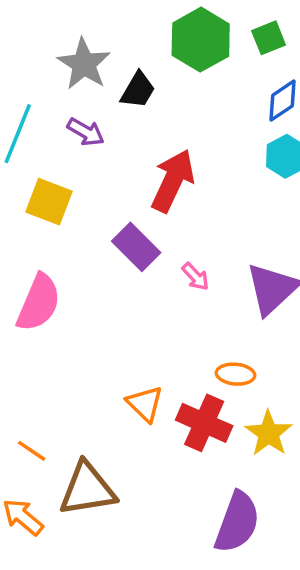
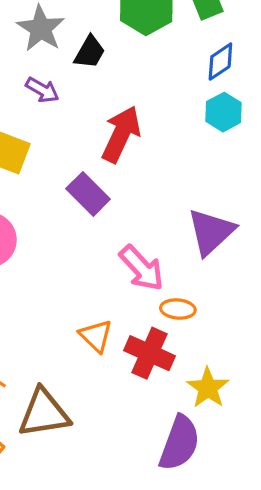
pink arrow: (195, 277) -> (142, 268), moved, size x1.8
yellow star: (269, 433) -> (208, 388), moved

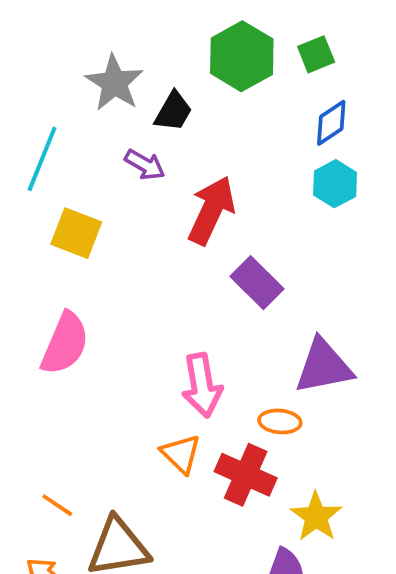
purple arrow: (42, 90) -> (145, 165), moved
purple rectangle: (88, 194) -> (257, 283), moved
purple triangle: (211, 232) -> (324, 366), moved, turned 32
pink arrow: (142, 268) -> (202, 385), moved, turned 33

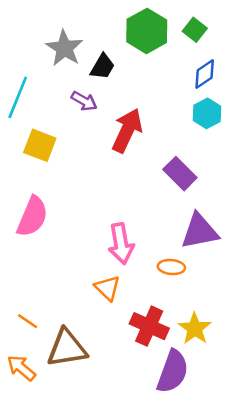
green square: (316, 54) -> (195, 30), turned -30
purple rectangle: (257, 283) -> (180, 174), moved
red cross: (246, 475) -> (149, 326), moved

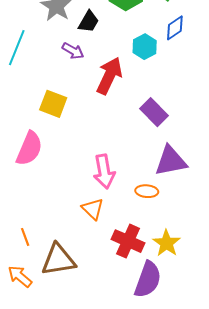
cyan hexagon: (207, 113) -> (145, 47), moved
yellow square: (40, 145) -> (53, 104), moved
orange line: (27, 321) -> (25, 237), turned 36

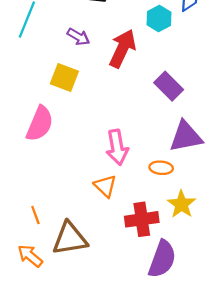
purple arrow: (73, 51) -> (78, 37), moved
red cross: (128, 241) -> (142, 219), turned -32
yellow star: (167, 243) -> (181, 204), moved

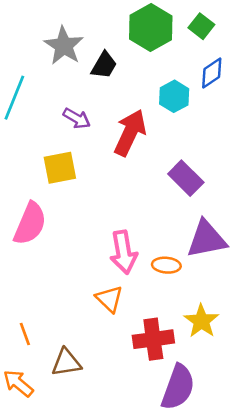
yellow square: (64, 78) -> (60, 168), turned -32
orange ellipse: (161, 168) -> (166, 265), moved
brown triangle: (70, 239) -> (66, 363), size x0.7

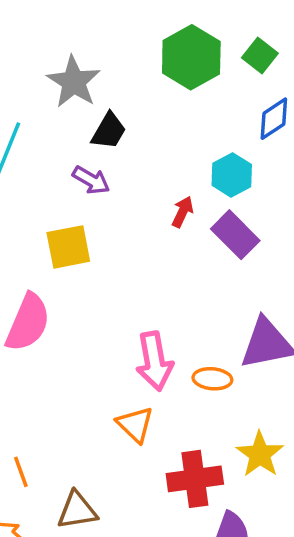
black trapezoid: (104, 65) -> (109, 131), moved
cyan hexagon: (174, 96) -> (232, 175), moved
red arrow: (130, 133) -> (183, 212), moved, size x0.5
purple rectangle: (186, 178) -> (235, 235), moved

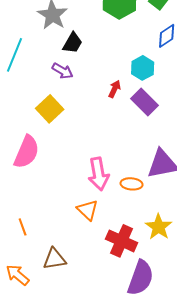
yellow square: (68, 247) -> (50, 109), turned -32
orange line: (21, 472) -> (23, 227), moved
red cross: (195, 479) -> (122, 241), turned 32

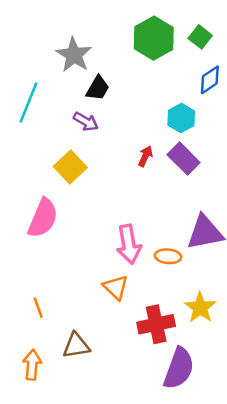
red arrow: (115, 89) -> (145, 156), moved
red cross: (122, 241) -> (156, 324), turned -36
orange arrow: (18, 275) -> (32, 365), turned 55

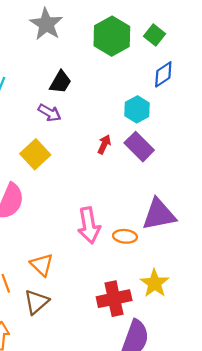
gray star: (74, 55) -> (46, 24), moved
orange triangle: (116, 287) -> (42, 265), moved
brown triangle: (76, 346) -> (36, 302), moved, turned -32

